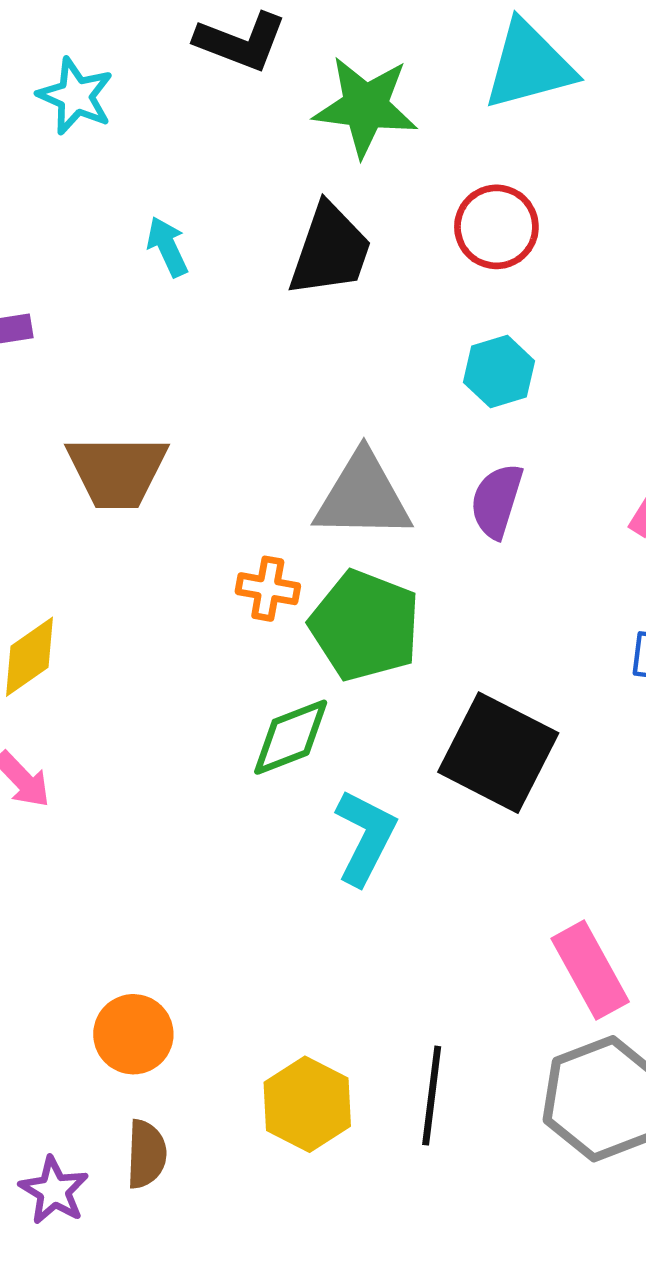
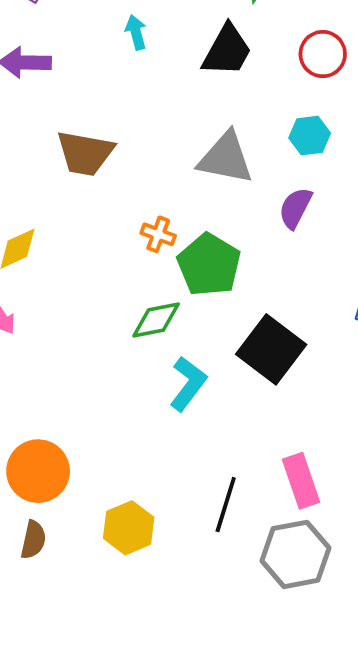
gray triangle: (363, 496) -> (226, 158), moved
orange circle: (133, 1034) -> (38, 471), size x1.4
black line: (432, 1096) -> (226, 505), moved

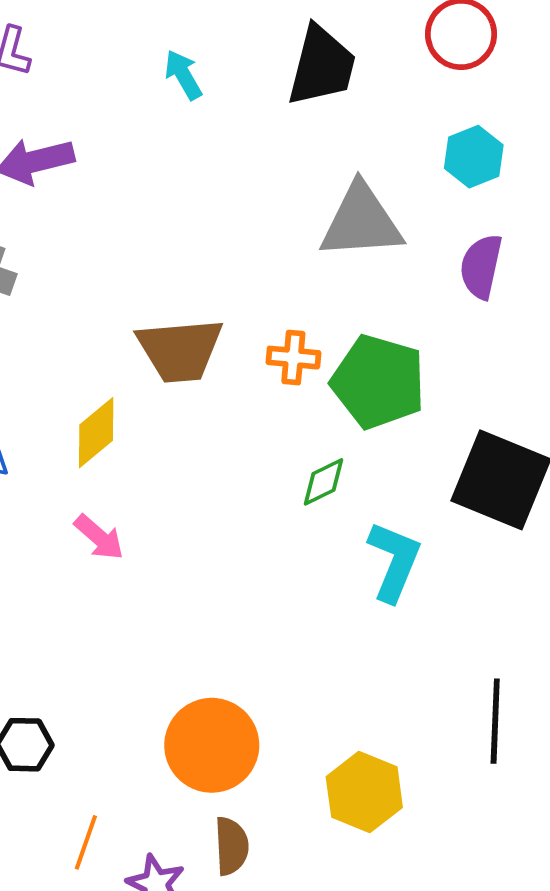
brown trapezoid: (85, 153) -> (180, 350), moved
green diamond: (156, 320) -> (324, 482), size x0.7

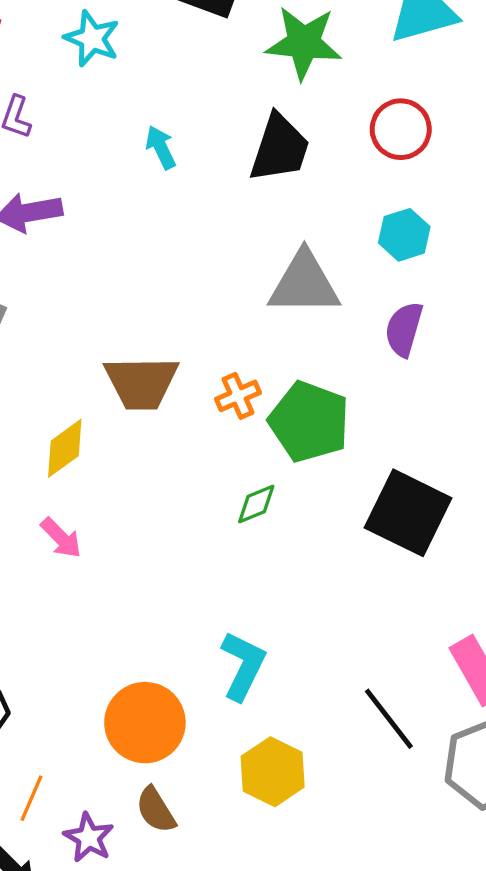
orange cross: (293, 358) -> (238, 396), turned -33
cyan L-shape: (394, 561) -> (243, 666), moved
black line: (495, 721) -> (389, 719), turned -44
brown semicircle: (231, 846) -> (156, 810), turned 147

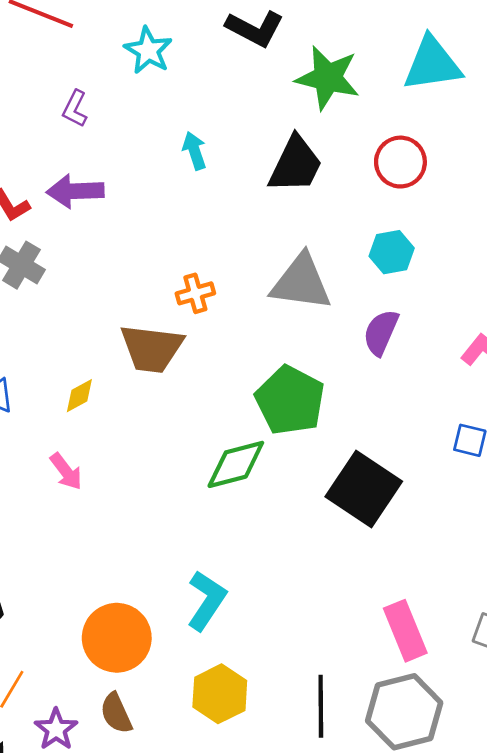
orange cross: (238, 396) -> (195, 293), moved
yellow diamond: (65, 448) -> (79, 396), size x0.7
green diamond: (256, 504) -> (236, 464), size x1.6
black line: (389, 719) -> (321, 706), moved, turned 30

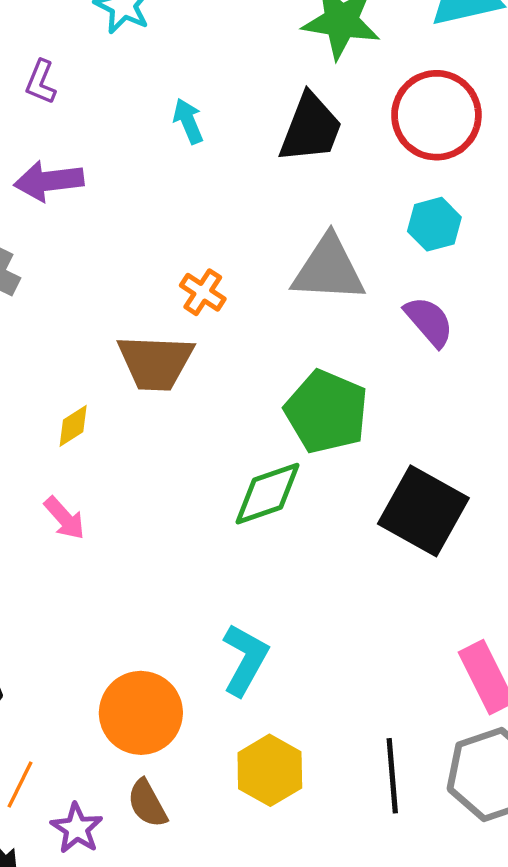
red circle: (400, 162) -> (436, 115), size x1.4
orange cross: (195, 293) -> (203, 292), turned -36
purple semicircle: (381, 332) -> (429, 321), turned 120

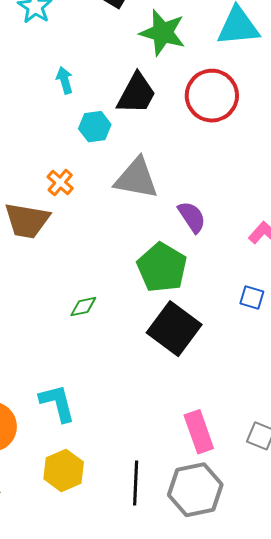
cyan hexagon: (434, 224) -> (95, 127), moved
green pentagon: (326, 412) -> (162, 268), moved
green diamond: (267, 494) -> (83, 307), size x0.6
cyan L-shape: (245, 660) -> (57, 403), turned -51

